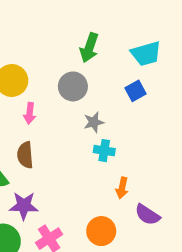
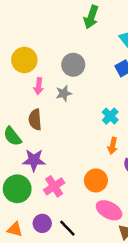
green arrow: (89, 48) -> (91, 17), moved
gray star: (94, 122) -> (64, 93), moved
cyan cross: (104, 151) -> (110, 116), moved, turned 35

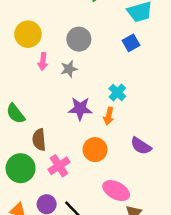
brown semicircle: (35, 120) -> (39, 140), moved
orange arrow: (113, 146) -> (109, 116), moved
purple star: (34, 160) -> (80, 109), moved
orange circle: (96, 180) -> (95, 150), moved

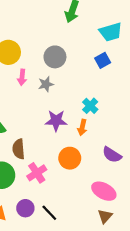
pink ellipse: (116, 191) -> (104, 191), moved

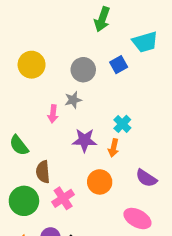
blue square: (103, 60) -> (119, 65), moved
pink arrow: (22, 77) -> (53, 114), moved

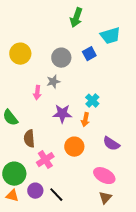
green circle: (24, 201) -> (14, 174), moved

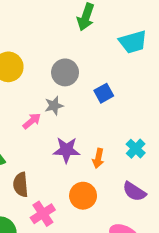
blue square: (89, 54) -> (104, 93), moved
pink arrow: (37, 93) -> (32, 121), turned -136
cyan cross: (92, 101) -> (136, 149), moved

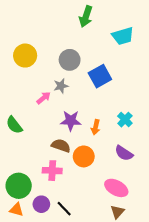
blue square: (104, 93) -> (100, 76), size x1.5
brown semicircle: (21, 185) -> (61, 146), moved, turned 114
pink cross: (43, 214) -> (52, 171), turned 36

